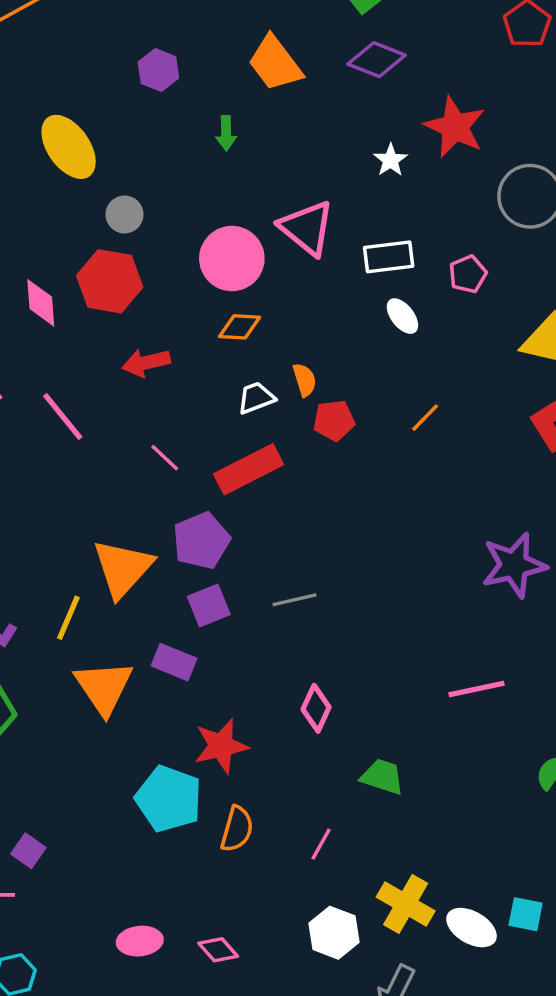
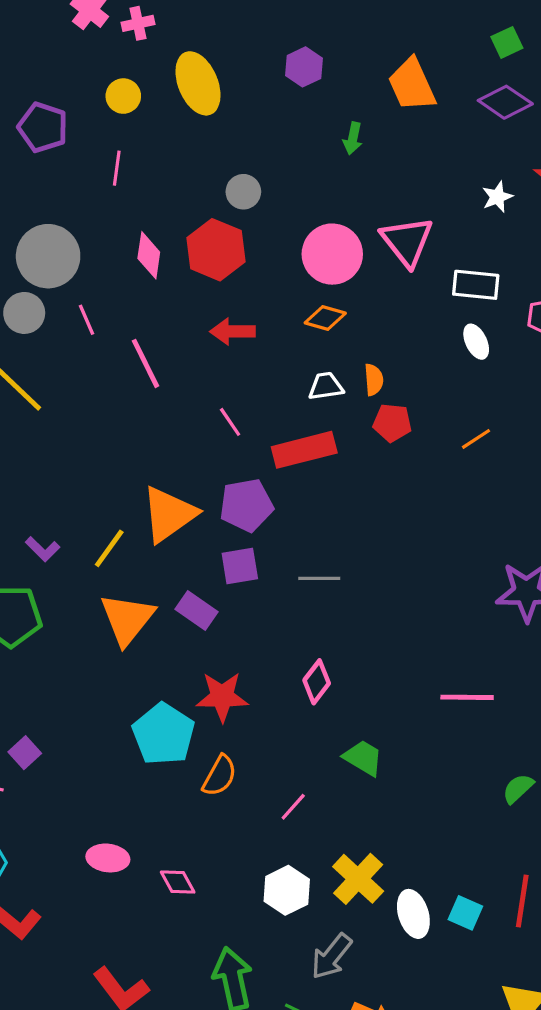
yellow ellipse: (69, 147) -> (198, 83), moved
white ellipse: (472, 928) -> (413, 914), turned 30

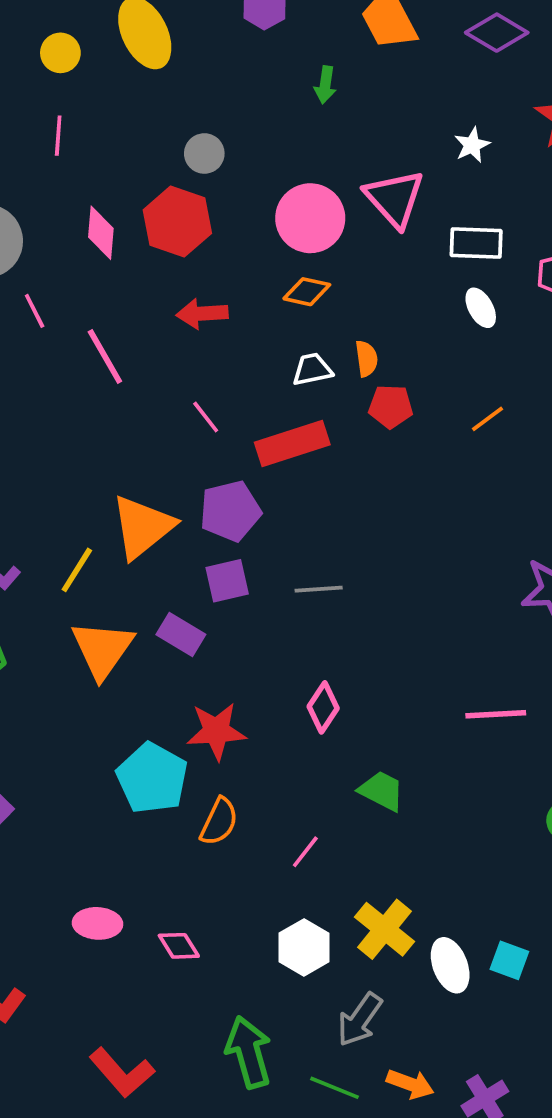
white star: (497, 197) -> (472, 145), moved

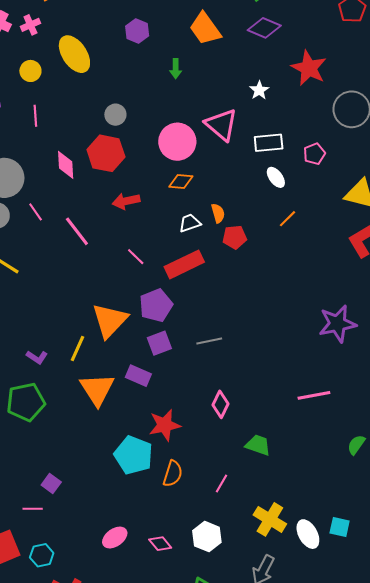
orange line: (487, 419) -> (288, 219), moved
pink ellipse: (98, 923) -> (115, 538), turned -30
white hexagon: (304, 947) -> (207, 537), moved

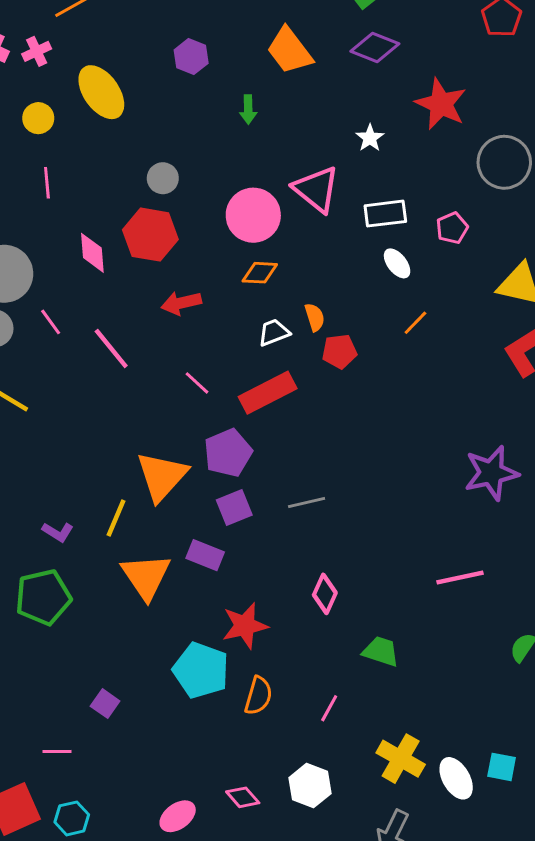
purple square: (51, 484) -> (105, 704), moved
pink ellipse: (115, 538) -> (178, 816), moved

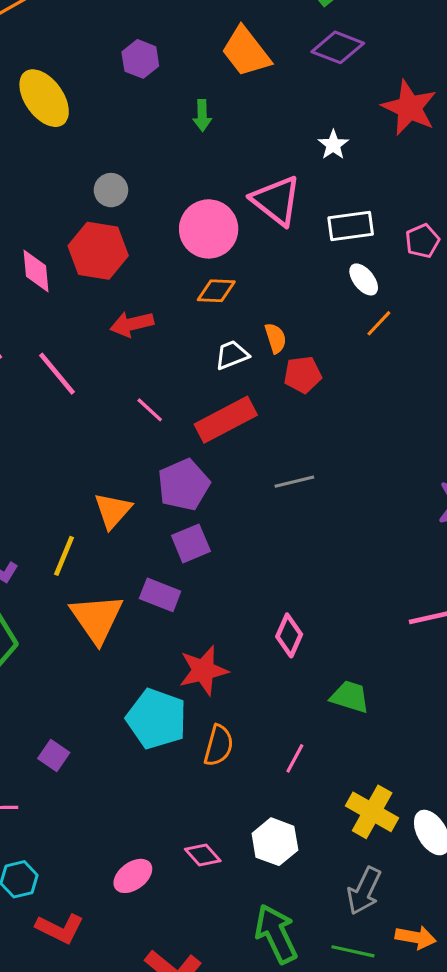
orange line: (415, 323) -> (379, 323), moved
orange triangle: (162, 476) -> (113, 510), size x0.7
gray line: (307, 503) -> (294, 482), moved

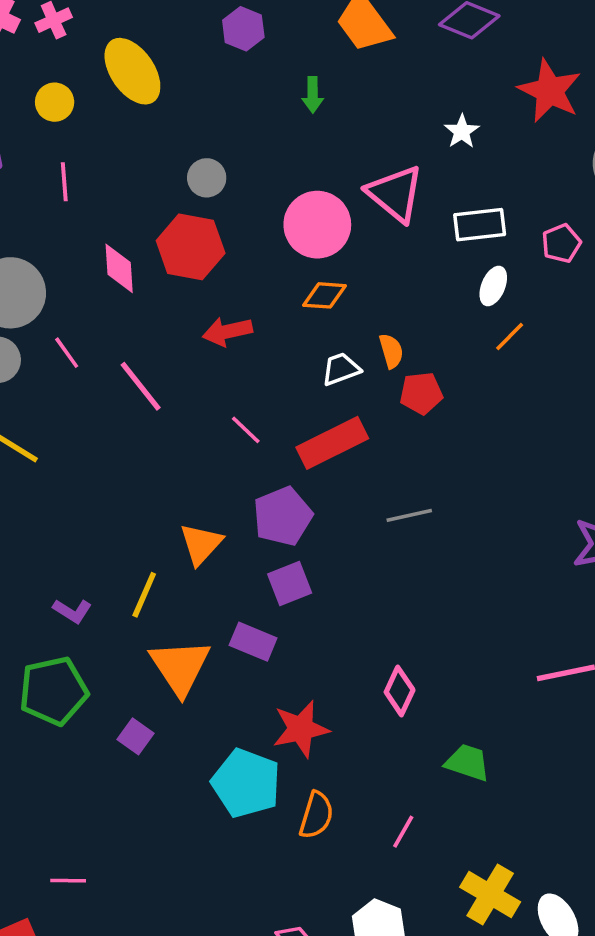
white ellipse: (364, 279) -> (493, 286), turned 60
purple square: (54, 755) -> (135, 736), moved

